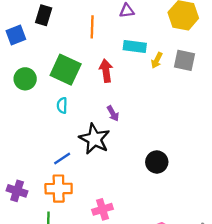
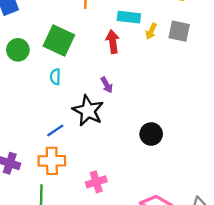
red arrow: (106, 71) -> (113, 42), moved

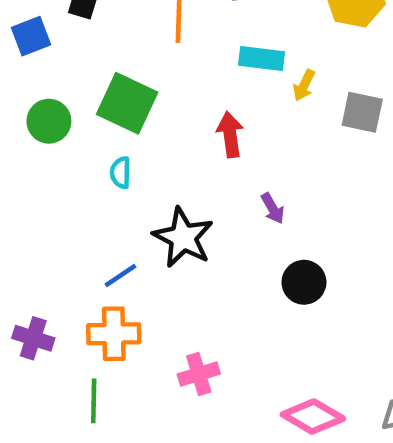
gray square: (179, 31) -> (362, 112), moved
red arrow: (113, 42) -> (230, 135), moved
purple arrow: (107, 85) -> (273, 208), moved

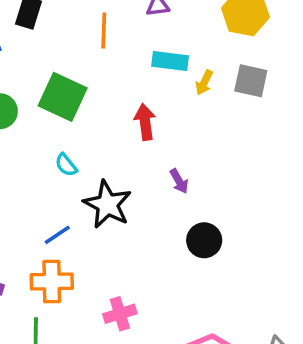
gray square: (362, 112) -> (251, 81), moved
cyan semicircle: (120, 173) -> (66, 165), moved, turned -40

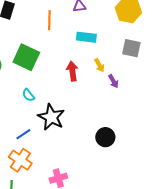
yellow arrow: (204, 83) -> (99, 65), moved, turned -56
purple arrow: (179, 181) -> (113, 81), moved
orange cross: (52, 282) -> (20, 160), turned 35

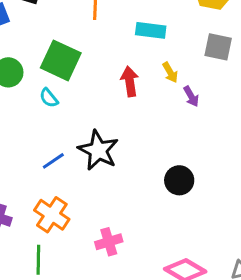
cyan semicircle: (28, 95) -> (49, 98), moved
blue line: (23, 134) -> (53, 161), moved

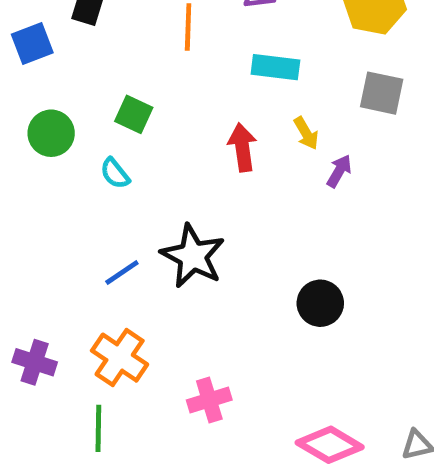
green square: (61, 60) -> (134, 114), size x0.6
purple arrow: (191, 96) -> (339, 171), turned -120

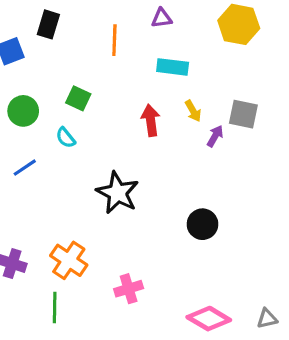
gray square: (382, 93) -> (243, 114), moved
blue line: (122, 273) -> (25, 168), moved

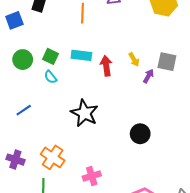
cyan rectangle: (173, 67) -> (81, 55), moved
green square: (78, 98) -> (50, 56), moved
blue line: (25, 168) -> (24, 110), moved

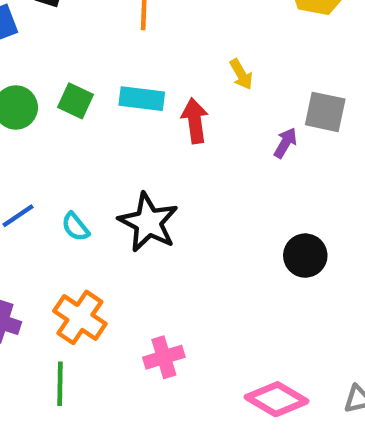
yellow arrow: (134, 60) -> (241, 74), moved
cyan semicircle: (50, 77) -> (75, 227), moved
black circle: (140, 134) -> (305, 256), moved

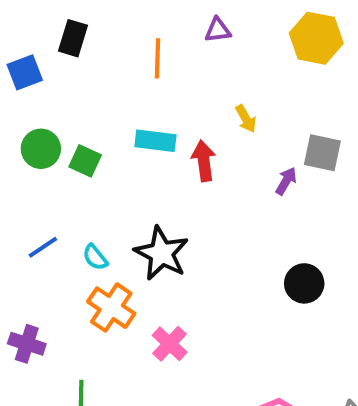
green square: (75, 101) -> (85, 161), moved
orange cross: (80, 317) -> (111, 308), moved
pink cross: (164, 357) -> (170, 344), moved, turned -30

